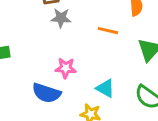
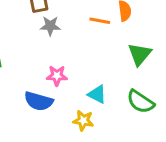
orange line: (108, 31) -> (100, 21), moved

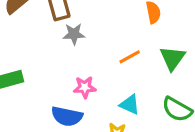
orange line: (100, 21) -> (130, 57), moved, turned -36

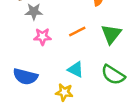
pink star: (85, 87) -> (42, 37), moved

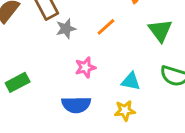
orange line: (77, 32) -> (106, 27), moved
pink star: (42, 37) -> (85, 67), moved

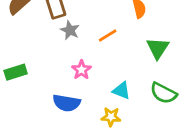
gray star: (66, 29) -> (70, 30), turned 30
pink star: (85, 67) -> (81, 70), turned -30

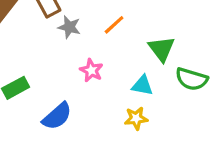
green triangle: (158, 48) -> (162, 49), moved
blue semicircle: (67, 103) -> (57, 116), moved, turned -40

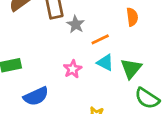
gray star: (69, 27) -> (76, 24), moved
cyan triangle: (142, 85) -> (105, 63), moved

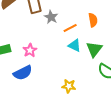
orange semicircle: (132, 17) -> (93, 20), moved
pink star: (73, 69) -> (30, 50), moved

